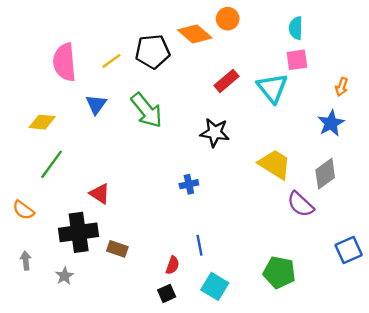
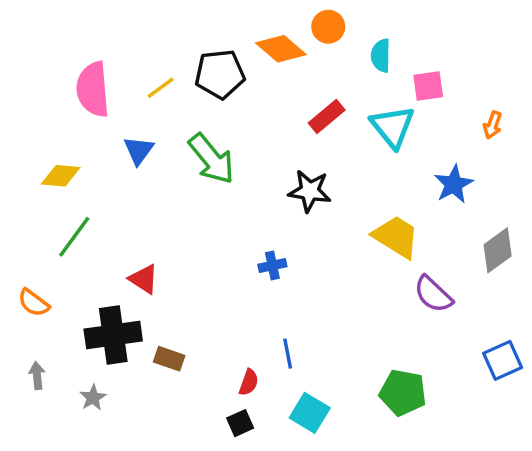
cyan semicircle: (296, 28) -> (381, 56), moved
blue star: (331, 123) -> (454, 184), moved
gray diamond: (325, 174) -> (498, 250), moved

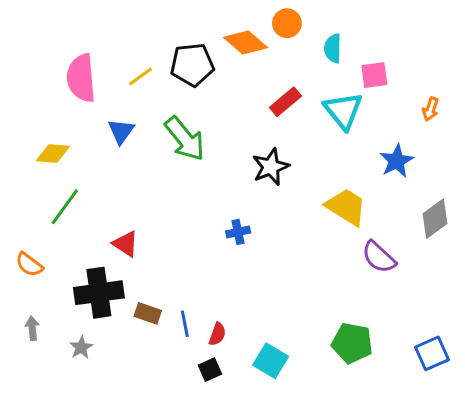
black star: (310, 191) -> (271, 167), turned -30
blue line: (288, 354) -> (185, 324), moved
blue square: (503, 360) -> (432, 353), moved

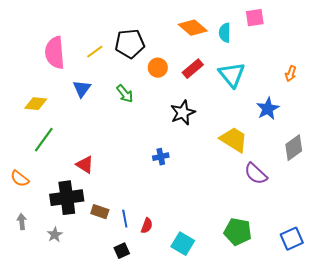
orange circle: (287, 23) -> (158, 68), moved
orange diamond: (245, 42) -> (193, 28), moved
pink square: (374, 75) -> (255, 18), moved
green arrow: (185, 139) -> (125, 94), size x0.6
black square: (210, 370) -> (122, 251), moved

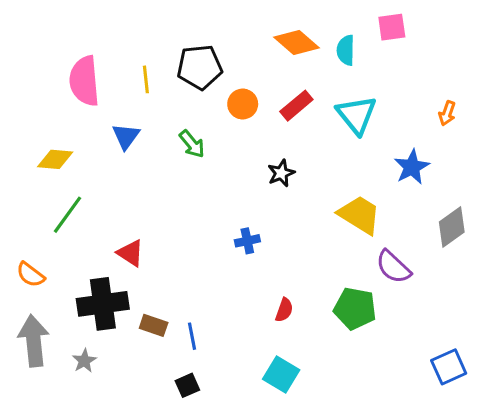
yellow line: (95, 52) -> (146, 79), turned -60
black star: (183, 113) -> (281, 173), size x0.7
gray arrow: (22, 222) -> (34, 341), size x2.0
red semicircle: (147, 226) -> (284, 310), moved
green pentagon: (238, 232) -> (355, 308), moved

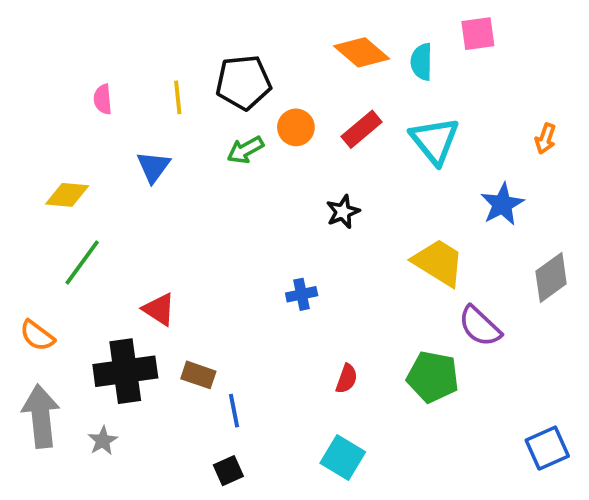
pink semicircle: (84, 81) -> (103, 99), size x0.5
green arrow: (192, 144) -> (245, 150), moved, turned 100
brown rectangle: (154, 325) -> (198, 375), moved

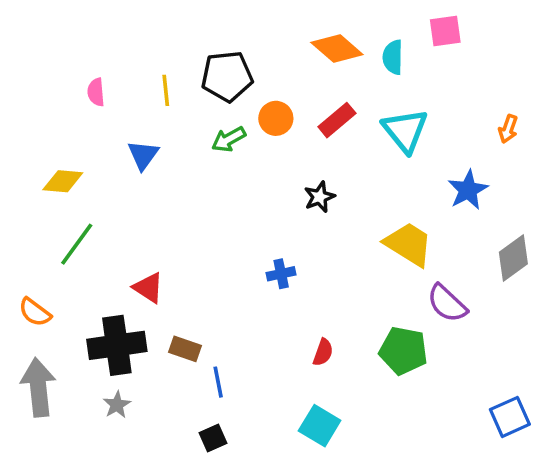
gray star: (103, 441) -> (117, 405), moved

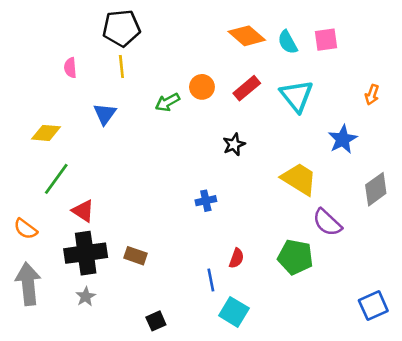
pink square: (445, 31) -> (326, 40), moved
cyan semicircle: (393, 57) -> (288, 42), turned -30
black pentagon: (227, 76) -> (121, 28), moved
red triangle: (148, 288) -> (83, 211), moved
blue line: (218, 382) -> (211, 280), moved

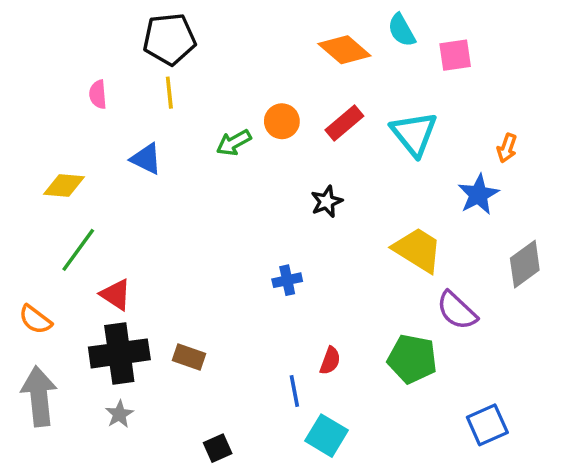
cyan semicircle: (288, 42) -> (402, 30), moved
orange arrow: (372, 95) -> (507, 148), moved
blue triangle: (105, 114) -> (146, 159), turned -40
blue square: (373, 306) -> (487, 425), moved

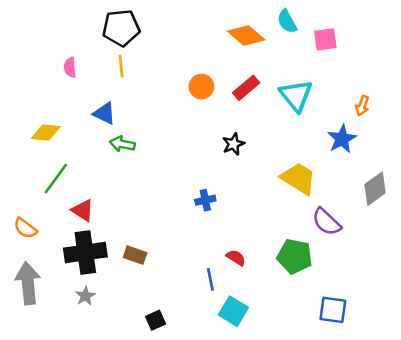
green arrow: (234, 143) -> (122, 144), moved, turned 40
red semicircle: (330, 361) -> (236, 258), turned -78
blue square: (487, 425) -> (333, 310), moved, turned 32

